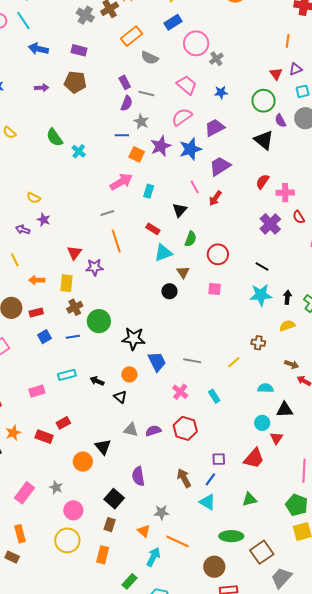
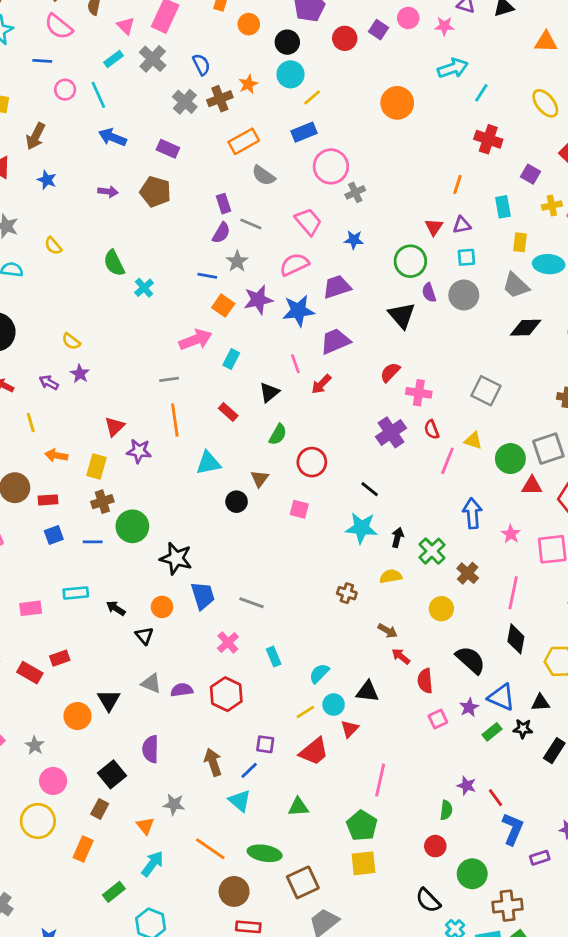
cyan triangle: (163, 253) -> (208, 463), moved
yellow line: (234, 362) -> (305, 712), moved
cyan semicircle: (266, 388) -> (319, 673), moved, turned -56
orange line: (178, 541) -> (210, 849), moved

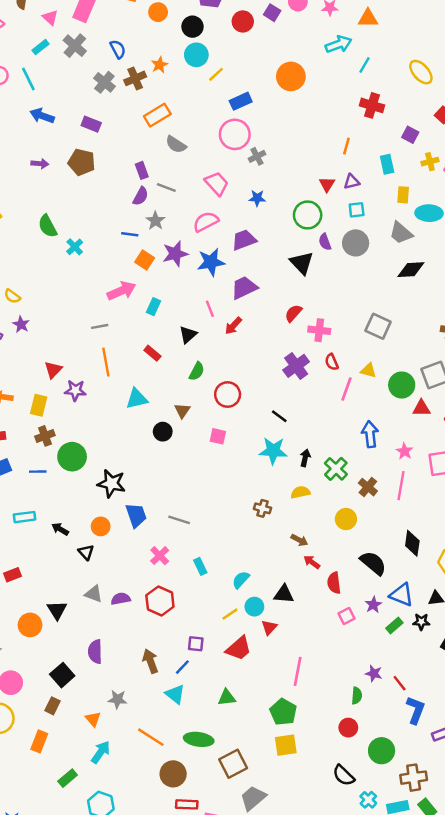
orange triangle: (546, 42) -> (368, 18), moved
blue rectangle: (304, 132) -> (241, 101), moved
pink line: (513, 593) -> (401, 486), moved

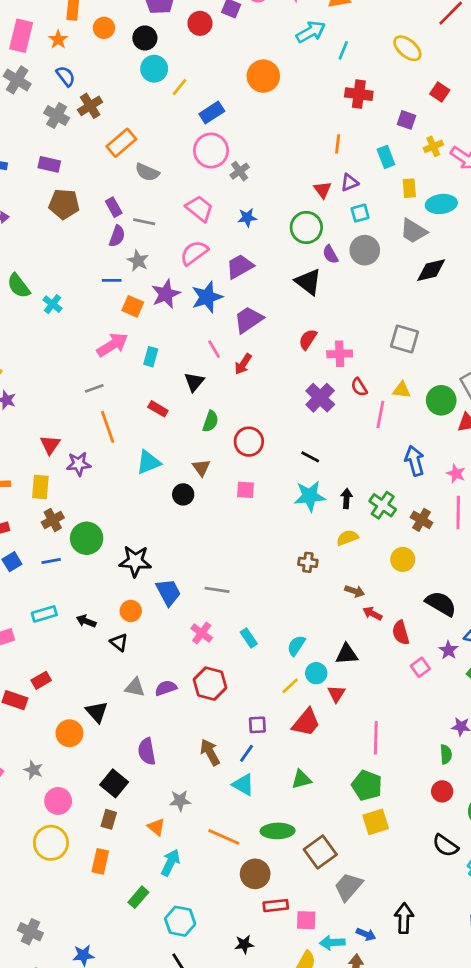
orange star: (160, 65) -> (58, 40), moved
brown pentagon: (82, 162) -> (64, 204), moved

